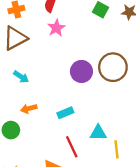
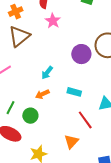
cyan arrow: (21, 77) -> (47, 73), moved, turned 104
cyan rectangle: (65, 113) -> (74, 92), turned 48

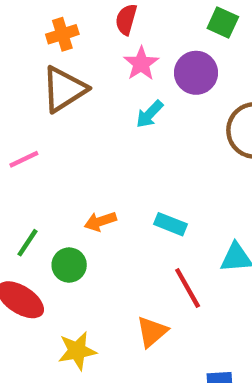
purple circle: (81, 54) -> (196, 73), moved
cyan arrow: (47, 73) -> (150, 114), moved

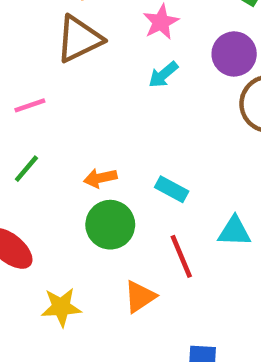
purple circle: (196, 73) -> (234, 54), moved
green line: (28, 243) -> (26, 169), moved
green circle: (69, 265) -> (110, 225), moved, size x1.4

